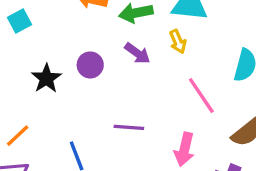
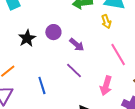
purple arrow: (137, 53) -> (77, 45), moved
purple line: (129, 127) -> (74, 70), turned 36

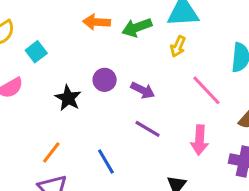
yellow arrow: (106, 22) -> (178, 46), turned 56

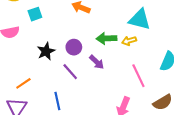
green arrow: (137, 27) -> (106, 38), moved
yellow arrow: (178, 46) -> (129, 41), turned 32
purple line: (148, 129) -> (70, 72), moved

